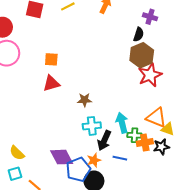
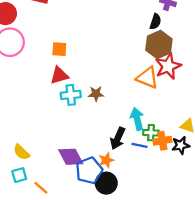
orange triangle: (156, 118) -> (147, 78), moved
cyan cross: (92, 126) -> (71, 95), moved
blue line: (120, 158) -> (139, 145), moved

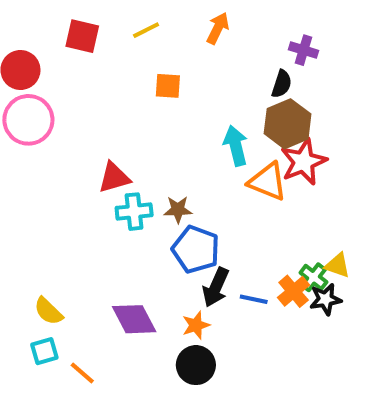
orange square: (59, 49) -> (168, 86), moved
cyan arrow: (137, 119) -> (236, 146), moved
green cross: (151, 133) -> (313, 277), moved, turned 35
orange cross: (162, 141) -> (294, 291), turned -30
blue pentagon: (89, 170) -> (196, 249), moved, turned -30

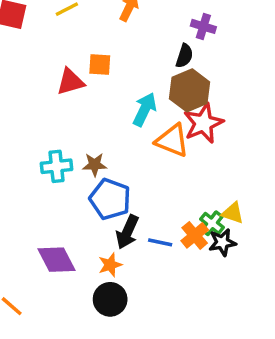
orange square: (168, 86) -> (100, 64), moved
cyan arrow: (236, 146) -> (145, 109), turned 40
red triangle: (114, 178) -> (70, 82), moved

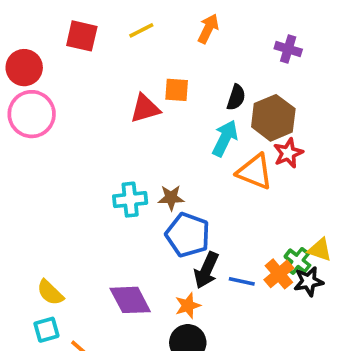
black semicircle: (184, 56) -> (236, 97), moved
red star: (203, 123) -> (288, 153), size x0.7

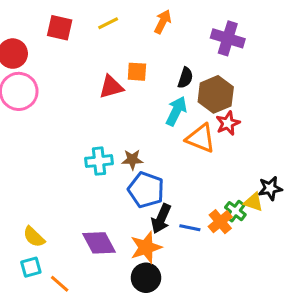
purple cross: (288, 49) -> (228, 38), size x1.5
black star: (309, 281) -> (270, 188), moved
orange star: (188, 306) -> (146, 247), size x1.5

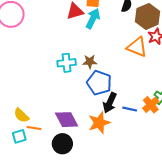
cyan arrow: (176, 111) -> (93, 19), moved
black circle: (146, 278) -> (62, 144), moved
orange line: (60, 284) -> (34, 128), moved, turned -32

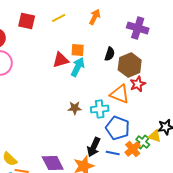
cyan cross: (67, 63) -> (100, 109), moved
blue pentagon: (99, 83) -> (118, 128), moved

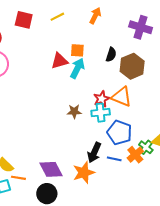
red star: (138, 84) -> (102, 99), moved

